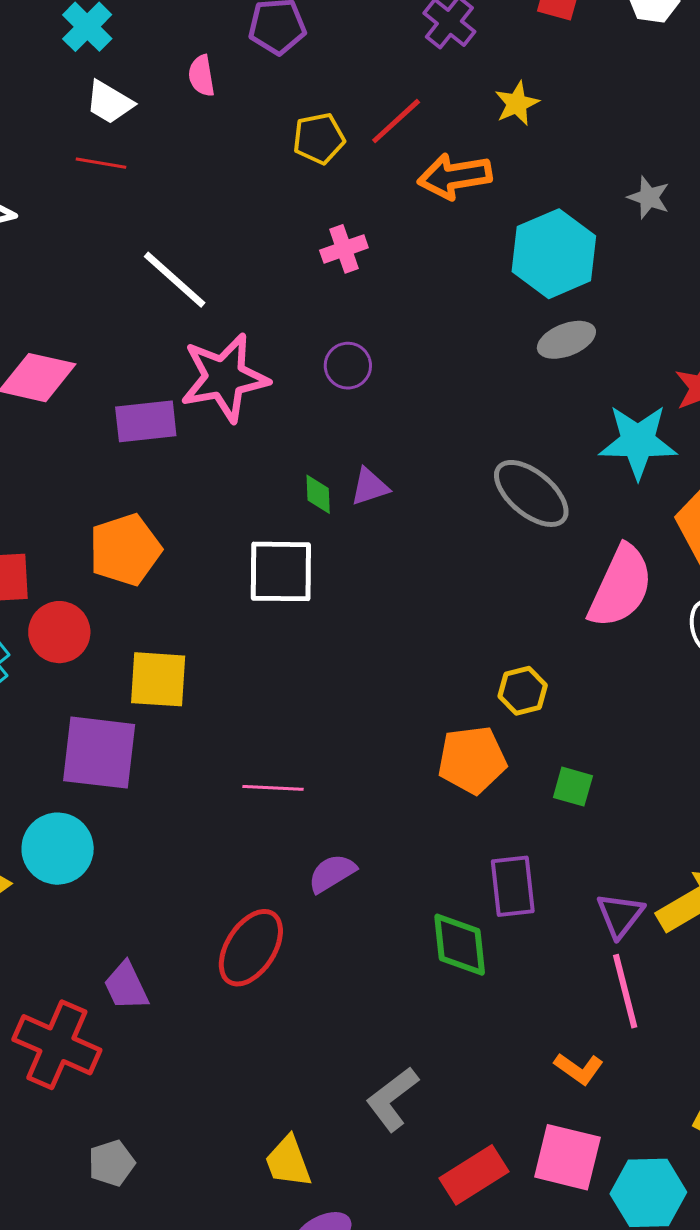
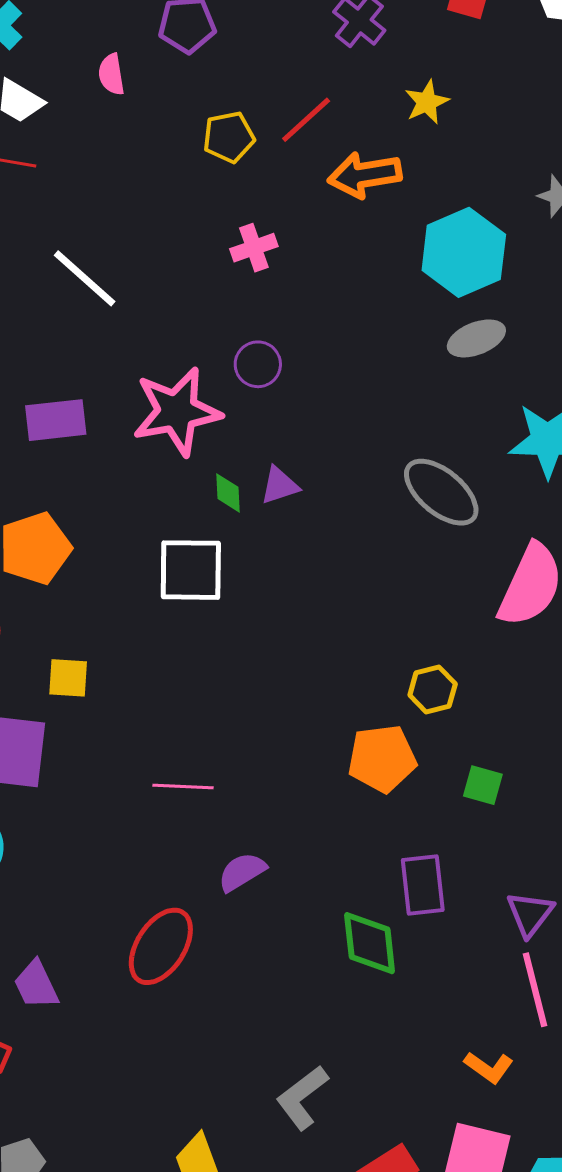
pink star: (224, 378) -> (177, 411), moved
yellow square: (158, 679) -> (68, 678), size x0.7

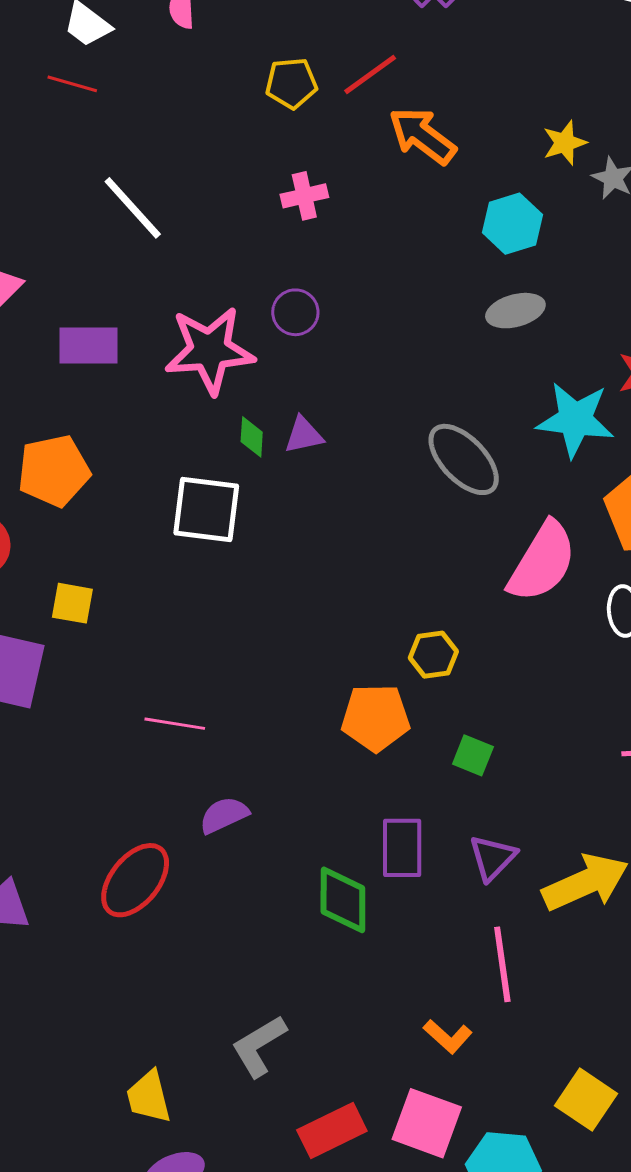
yellow star: (427, 102) -> (565, 143), moved
orange arrow: (365, 175) -> (422, 136), turned 40
cyan hexagon: (464, 252) -> (512, 224), size x0.7
purple triangle: (530, 914) -> (493, 858), moved

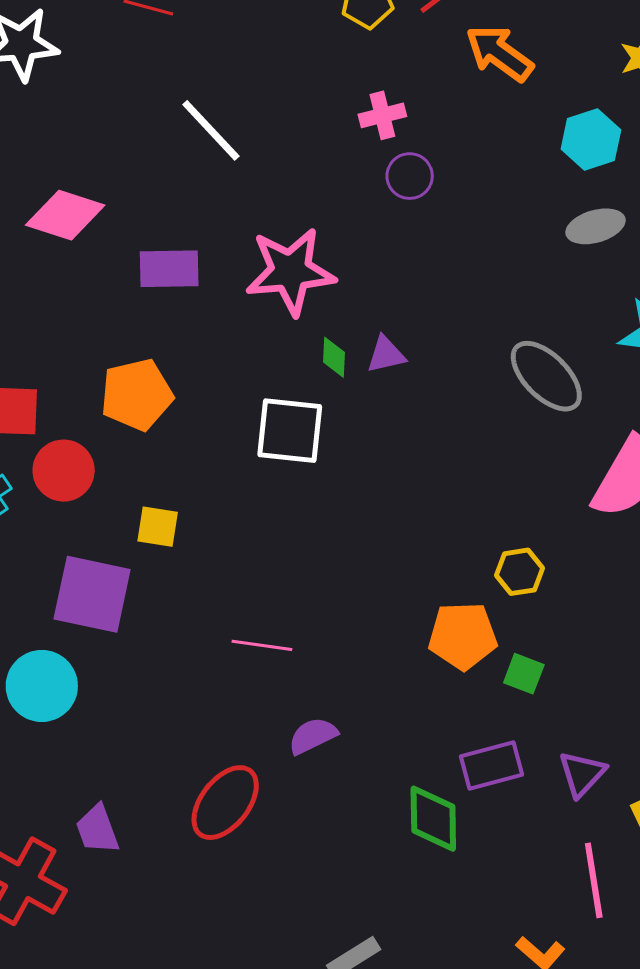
purple circle: (295, 312) -> (410, 176), moved
green square: (473, 755) -> (524, 674), moved
purple rectangle: (402, 848) -> (492, 766), turned 76

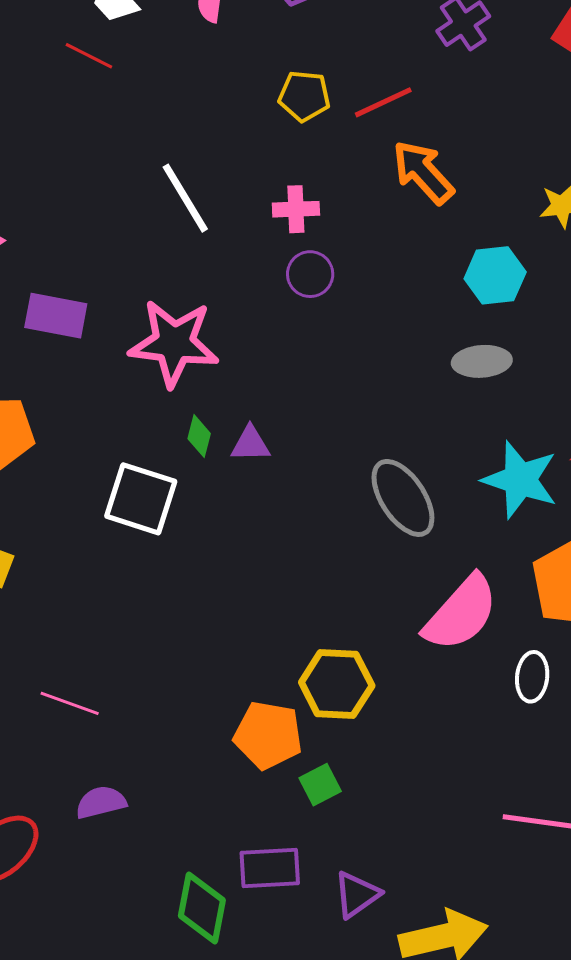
white line: (211, 130) -> (185, 198), moved
yellow hexagon: (519, 572) -> (337, 684), size x1.5
green square: (524, 674) -> (320, 785), turned 30

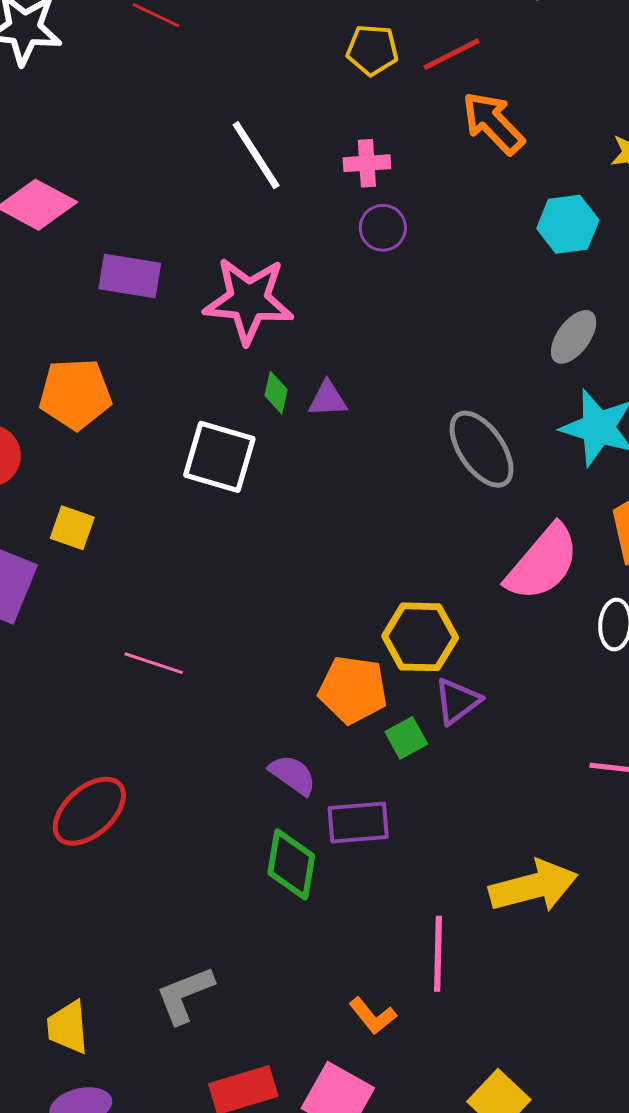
gray ellipse: (482, 361) -> (574, 337), moved, turned -48
purple semicircle: (101, 802) -> (293, 775), moved, turned 51
purple triangle: (357, 895) -> (457, 701), moved

